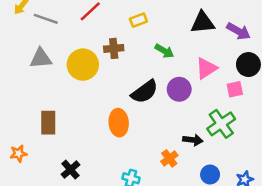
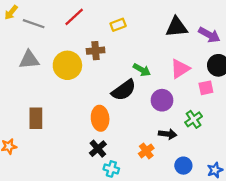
green arrow: (164, 51) -> (142, 70), moved
purple circle: (179, 89) -> (162, 100), moved
green cross: (221, 124) -> (194, 119), size x0.7
black cross: (70, 170) -> (98, 149), moved

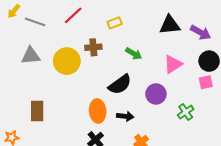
green arrow: (142, 70) -> (134, 54), moved
pink square: (206, 88) -> (206, 82), moved
black arrow: (168, 134) -> (125, 116), moved

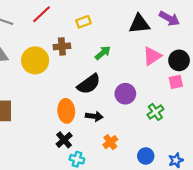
purple arrow: (201, 32) -> (169, 19), moved
green arrow: (134, 54) -> (103, 53), turned -70
pink triangle: (173, 64) -> (152, 56), moved

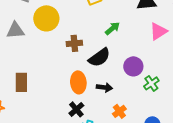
brown cross: (62, 46) -> (74, 43), moved
yellow circle: (35, 60) -> (46, 18), moved
green cross: (155, 112) -> (151, 83), moved

